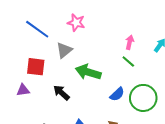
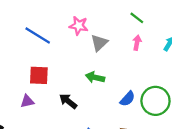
gray triangle: (64, 50) -> (99, 43), moved
green line: (128, 61) -> (137, 18), moved
green arrow: (88, 72) -> (95, 77), size x0.7

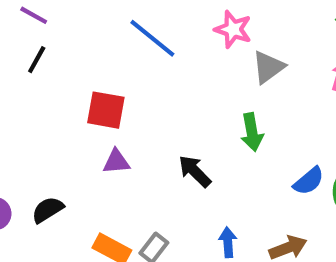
red square: (39, 75) -> (106, 110), moved
green arrow: (95, 77) -> (252, 132), turned -120

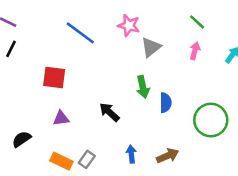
purple triangle: (116, 162) -> (61, 118), moved
blue semicircle: (309, 181) -> (166, 103), moved, turned -48

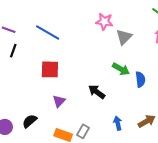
blue line: (80, 33) -> (48, 32), moved
green arrow: (143, 87) -> (121, 69), turned -42
purple triangle: (61, 118) -> (59, 101), turned -32

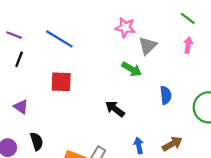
green arrow: (121, 69) -> (132, 69), moved
purple triangle: (59, 101) -> (21, 107), moved, turned -40
black semicircle: (30, 121) -> (37, 141), turned 112

